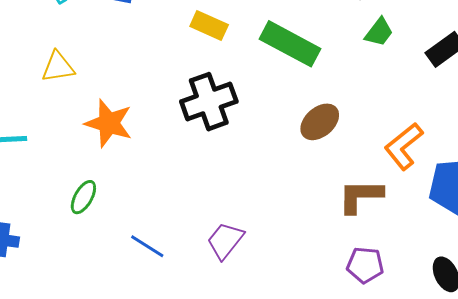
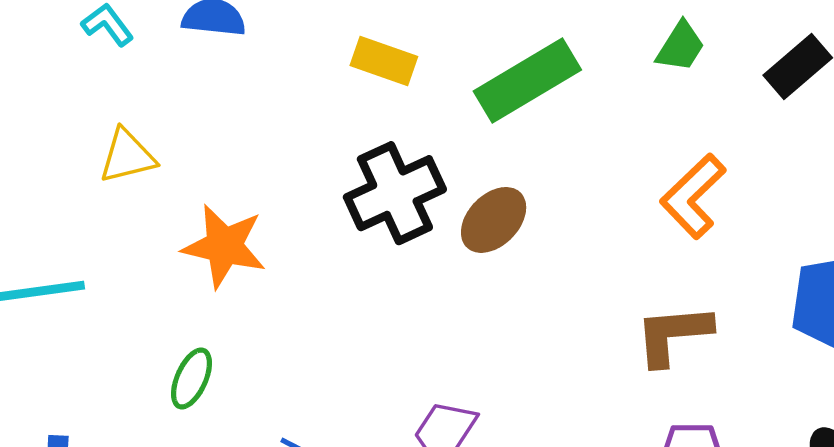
green rectangle: (290, 44) -> (527, 80), turned -54
brown ellipse: (320, 122) -> (494, 220), moved
orange L-shape: (404, 146) -> (693, 196), moved

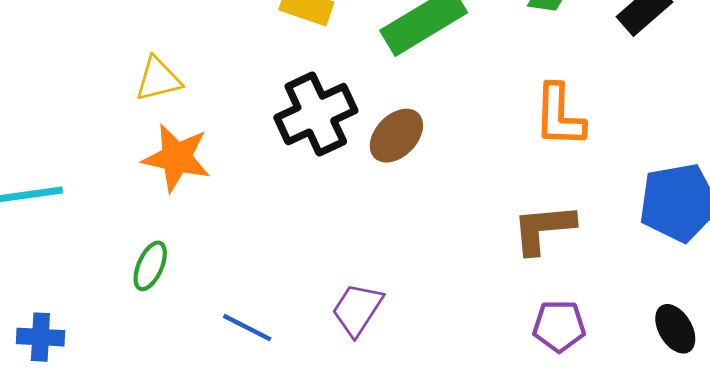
yellow triangle: (127, 156) -> (158, 79), moved
orange L-shape: (693, 196) -> (559, 116), turned -44

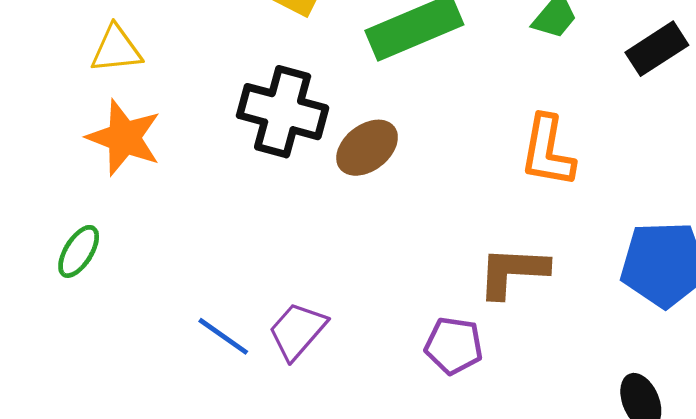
black cross: (316, 114) -> (283, 112), turned 32
purple pentagon: (559, 326) -> (454, 346), moved
blue line: (247, 328) -> (223, 336), moved

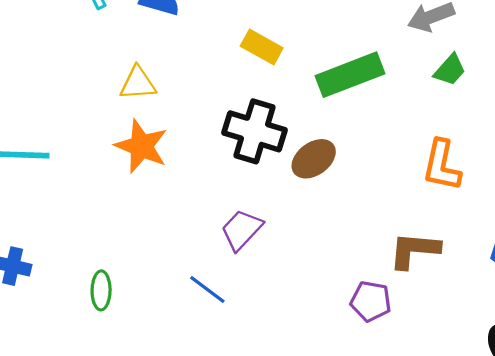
green ellipse: (79, 251) -> (101, 290), moved, turned -33
purple trapezoid: (297, 331) -> (242, 230), moved

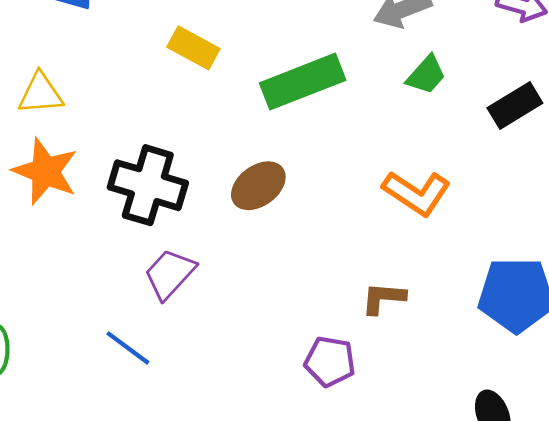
black cross: (254, 131) -> (148, 185), moved
orange L-shape: (442, 165) -> (417, 193), turned -68
brown L-shape: (414, 250) -> (383, 298), size x0.7

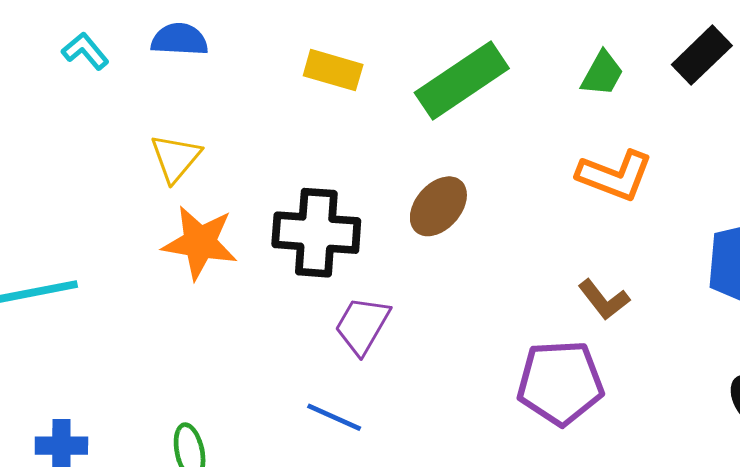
green trapezoid: (426, 75) -> (602, 74), moved
yellow triangle: (41, 94) -> (176, 158), turned -33
brown L-shape: (383, 298) -> (604, 300), turned -120
purple pentagon: (330, 361) -> (560, 383), size x1.5

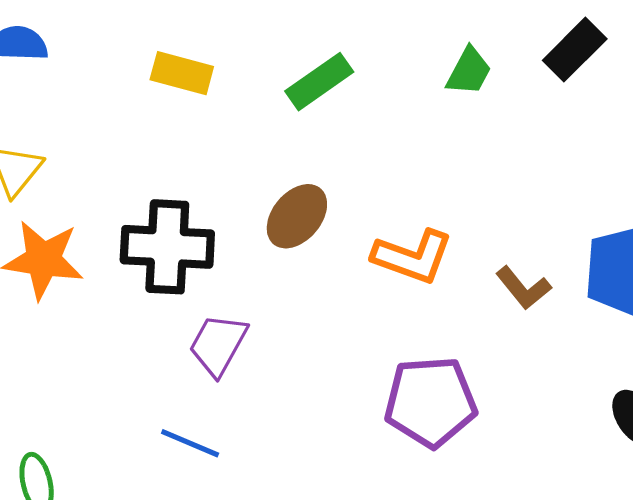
green rectangle: (462, 80) -> (319, 82), size x0.7
orange L-shape: (615, 176) -> (413, 257), moved
brown L-shape: (604, 300) -> (523, 288), moved

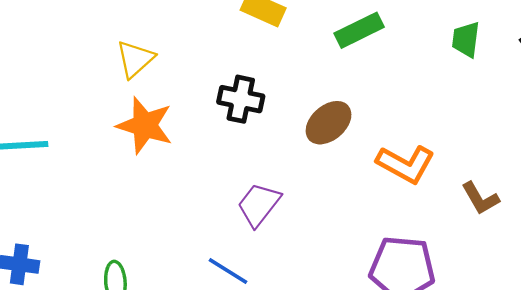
green trapezoid: (469, 71) -> (466, 39), turned 150
black cross: (167, 247) -> (241, 99), moved, size x0.7

